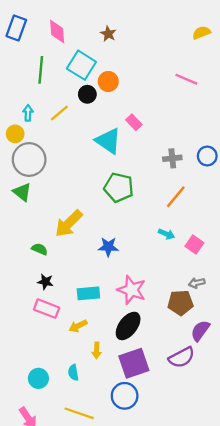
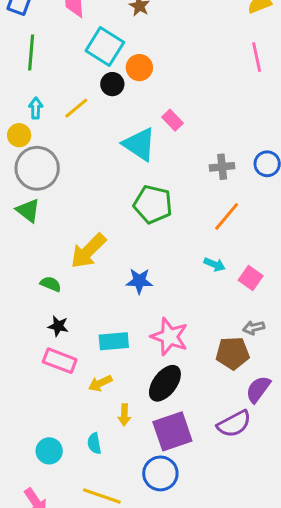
green line: (41, 70) -> (31, 53), moved
pink line: (186, 79) -> (257, 57), moved, turned 55

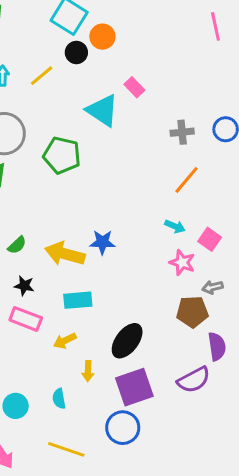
green pentagon: (153, 204) -> (62, 155), moved
yellow arrow: (88, 251) -> (65, 254), moved, turned 60
green semicircle: (51, 284) -> (17, 245), turned 114
pink star: (169, 337) -> (182, 263), moved, size x0.7
purple semicircle: (258, 389) -> (217, 347), turned 136

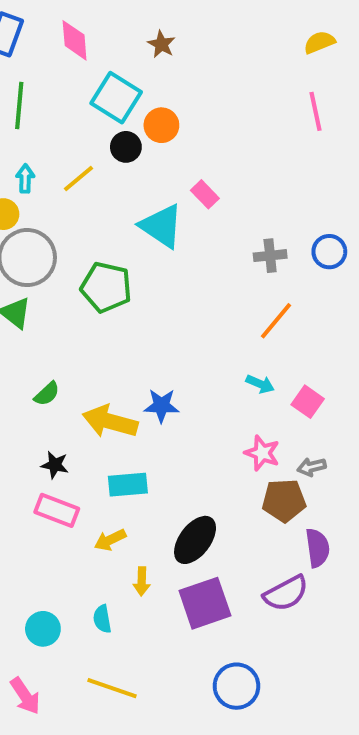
green semicircle: (17, 245) -> (47, 394), moved
pink star: (182, 263) -> (262, 453), moved
blue circle: (123, 428) -> (236, 686), moved

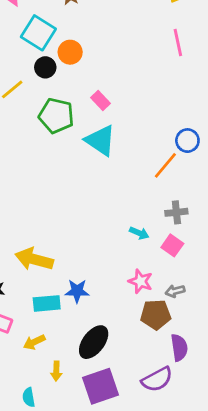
cyan triangle: (161, 226) -> (100, 141), moved
gray cross: (270, 256) -> (176, 212), moved
green pentagon: (106, 287) -> (56, 116), moved
orange line: (276, 321) -> (165, 165), moved
blue star: (161, 406) -> (77, 291), moved

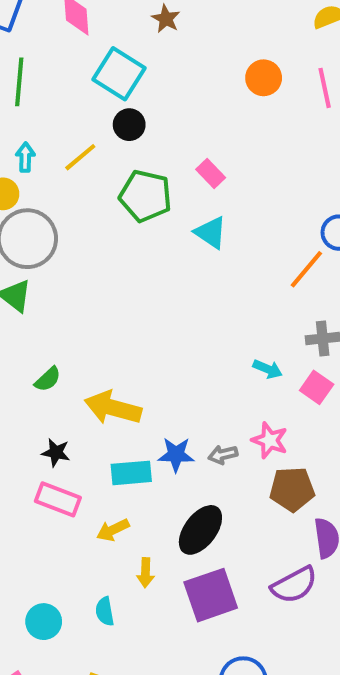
orange circle: (70, 52) -> (264, 78), moved
cyan triangle: (100, 141) -> (211, 233), size x0.7
gray arrow: (175, 291) -> (223, 455), moved

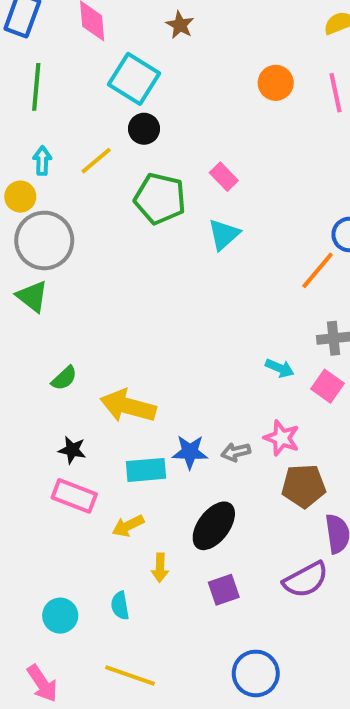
cyan triangle: (211, 233) -> (224, 234), turned 44
purple square: (211, 595) -> (224, 590), size x0.6

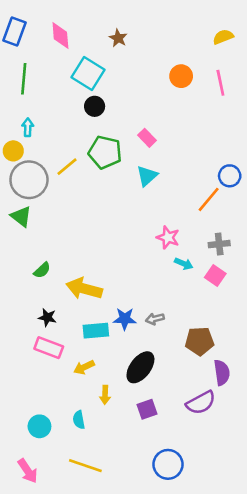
yellow line: (96, 161) -> (67, 167), moved
pink star: (282, 438) -> (168, 237), moved

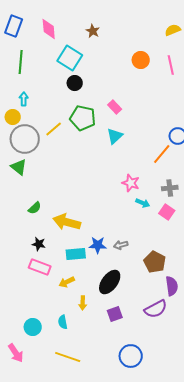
brown pentagon: (199, 341) -> (155, 262), turned 30
pink arrow: (28, 471) -> (16, 353), moved

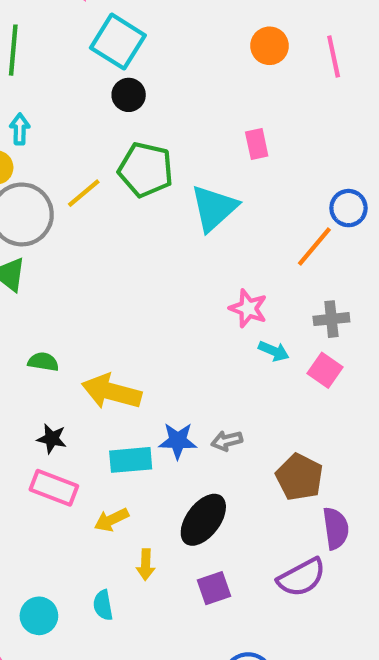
pink rectangle: (115, 107) -> (257, 144), moved, turned 32
cyan triangle: (115, 136) -> (214, 208), size x1.4
green semicircle: (35, 208) -> (43, 362), turned -128

